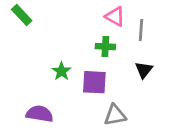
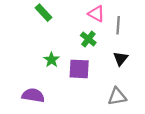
green rectangle: (22, 15) -> (43, 13), moved
green cross: (105, 47) -> (88, 39), turned 35
gray triangle: (115, 115) -> (117, 96), moved

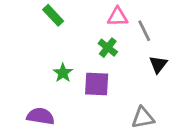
pink triangle: (96, 14) -> (118, 17), turned -30
gray line: (118, 25) -> (144, 31), turned -30
black triangle: (121, 59) -> (158, 64), moved

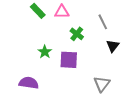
pink triangle: (118, 17) -> (62, 12), moved
gray triangle: (143, 118) -> (102, 84), turned -42

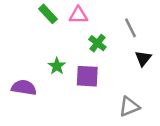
purple semicircle: (29, 83) -> (24, 88), moved
gray triangle: (102, 84) -> (129, 107), turned 30

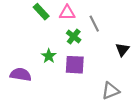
gray line: (130, 28) -> (94, 24), moved
green cross: (97, 43) -> (74, 37), moved

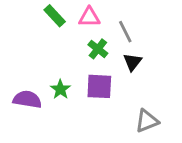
black triangle: (122, 50) -> (132, 62), moved
green star: (49, 56) -> (60, 89), moved

